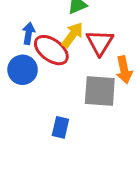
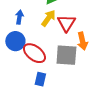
red ellipse: (51, 50) -> (34, 53), moved

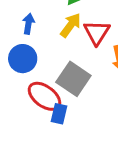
red ellipse: (34, 53) -> (44, 96), moved
gray square: (66, 55) -> (73, 79), moved, turned 30

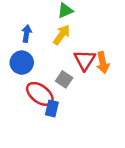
red triangle: (97, 32) -> (85, 60), moved
gray square: (73, 79) -> (64, 79), size x0.6

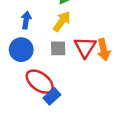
gray square: (64, 79) -> (58, 48), moved, turned -35
blue rectangle: (52, 108) -> (52, 96), turned 35

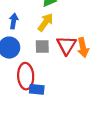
red ellipse: (40, 82) -> (26, 76), turned 50
blue rectangle: (52, 96) -> (37, 89), turned 48

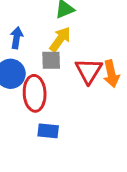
gray square: (42, 46) -> (51, 60), moved
red ellipse: (26, 76) -> (35, 93), moved

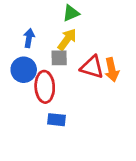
red triangle: (89, 71) -> (92, 67), turned -45

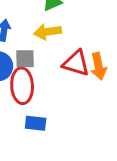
yellow arrow: (67, 39) -> (48, 32), turned -135
gray square: (59, 58) -> (25, 59), moved

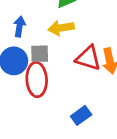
blue rectangle: (36, 123) -> (81, 115), moved, turned -42

